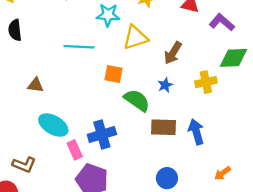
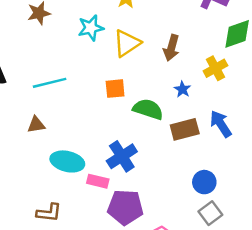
cyan line: (79, 47) -> (50, 83), moved
blue star: (165, 85) -> (182, 89), moved
pink rectangle: (75, 150) -> (98, 181), turned -36

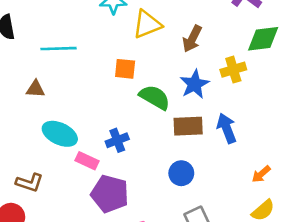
blue star: (182, 89) -> (195, 84), size x1.6
blue cross: (122, 156) -> (117, 140), size x0.7
blue circle: (204, 182) -> (181, 173), moved

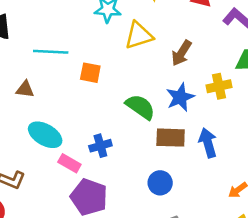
orange square: (125, 69) -> (90, 73), moved

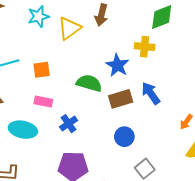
brown arrow: (182, 53) -> (101, 15), moved
yellow cross: (219, 86) -> (145, 47), turned 36
pink rectangle: (69, 163) -> (43, 102), moved

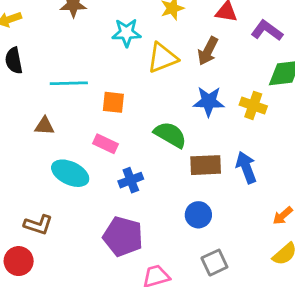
blue star: (117, 65) -> (209, 101), moved, turned 30

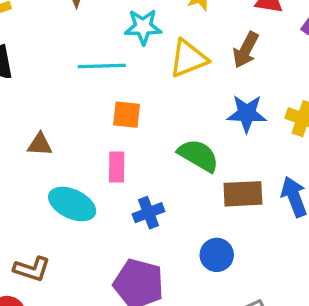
cyan line: (69, 83) -> (102, 66), moved
pink rectangle: (106, 144) -> (117, 167), turned 65
blue circle: (198, 215) -> (217, 255), moved

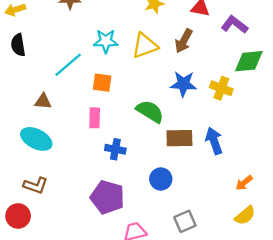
cyan star: (143, 27) -> (106, 41), moved
cyan line: (102, 66) -> (68, 65), moved, turned -40
cyan ellipse: (72, 204) -> (36, 139), moved
blue cross: (149, 213) -> (115, 149), turned 30

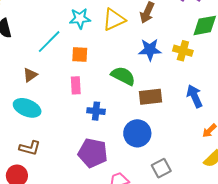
brown triangle: (43, 101) -> (30, 75), turned -35
blue arrow: (214, 141) -> (195, 96), moved
blue circle: (161, 179) -> (137, 133), size x1.4

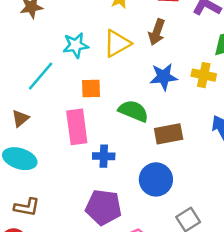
orange square: (80, 55) -> (91, 88), moved
pink rectangle: (76, 85) -> (77, 127), size x1.6

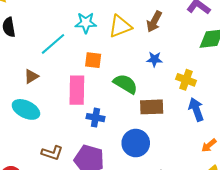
yellow cross: (204, 75) -> (186, 80), moved
blue star: (164, 77) -> (154, 59), size x0.7
brown L-shape: (27, 207) -> (52, 153), moved

